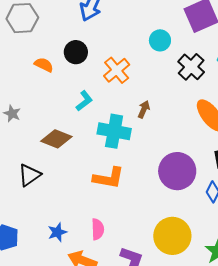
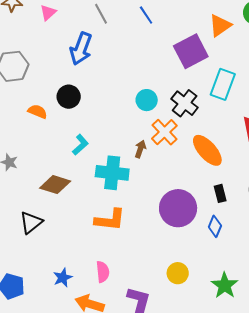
cyan circle: (160, 40) -> (147, 100), moved
orange cross: (117, 70) -> (164, 132), moved
yellow circle: (172, 236) -> (178, 273), size x0.6

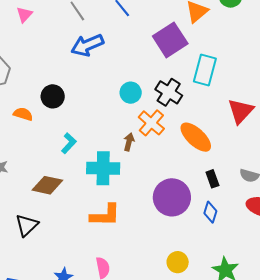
blue arrow: (81, 49) -> (87, 45), moved, turned 52

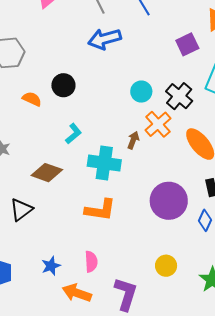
purple square: (170, 40) -> (187, 44), size x0.7

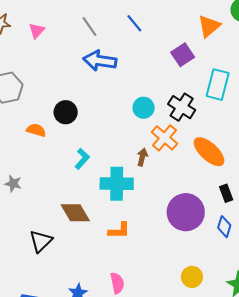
blue arrow: (104, 39) -> (100, 61), turned 32
brown diamond: (47, 173) -> (75, 213), moved, turned 48
orange L-shape: (100, 210) -> (119, 231), size x0.7

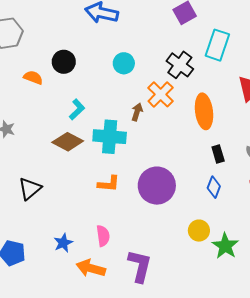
cyan circle: (144, 108) -> (124, 63), moved
orange ellipse: (209, 152) -> (204, 111), turned 36
purple circle: (186, 212) -> (157, 186), moved
brown diamond: (75, 213) -> (68, 142), moved, turned -36
yellow circle: (192, 277) -> (199, 231), moved

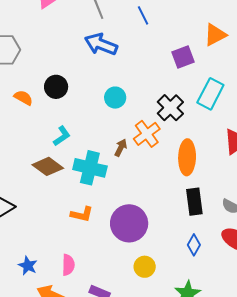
black rectangle: (218, 154) -> (194, 202), size x1.5
blue diamond: (214, 187) -> (194, 245), moved
yellow circle: (199, 231) -> (145, 267), moved
blue star: (63, 243) -> (28, 266), turned -30

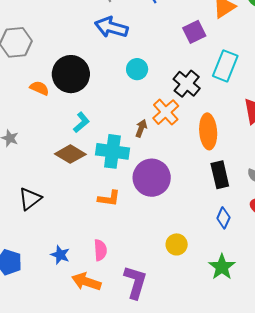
black circle: (56, 87) -> (71, 74), size x1.6
cyan circle: (115, 98) -> (137, 69), moved
purple circle: (129, 223) -> (152, 178), moved

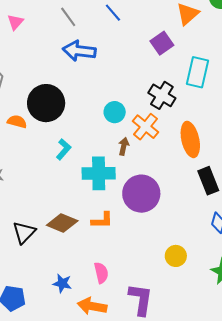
cyan circle: (137, 69) -> (115, 112), moved
brown diamond: (70, 154) -> (62, 223), moved

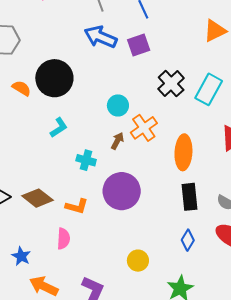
purple square: (162, 43) -> (139, 45), moved
black cross: (162, 95) -> (171, 84), moved
cyan cross: (99, 173) -> (86, 160), size x0.6
pink semicircle: (101, 273) -> (63, 239), moved

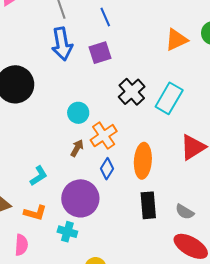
blue arrow: (100, 37) -> (62, 44), turned -124
cyan L-shape: (59, 128) -> (39, 176), moved
cyan cross: (86, 160) -> (67, 232), moved
blue diamond: (188, 240) -> (107, 169), moved

